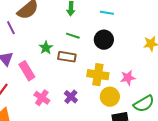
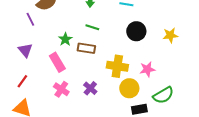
black circle: (104, 40) -> (136, 31), moved
pink rectangle: (27, 71) -> (57, 62), moved

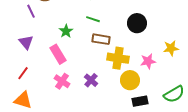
yellow star: (170, 35) -> (171, 48), moved
brown rectangle: (86, 48) -> (101, 39), moved
green semicircle: (163, 95) -> (174, 94), moved

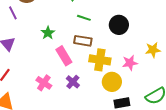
green line: (93, 19) -> (84, 18), moved
pink rectangle: (58, 54) -> (64, 56), moved

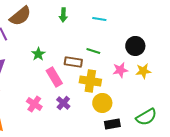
green line: (84, 18) -> (93, 51), moved
black circle: (119, 25) -> (135, 46), moved
pink star: (130, 63) -> (120, 70), moved

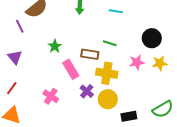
purple cross: (63, 103) -> (87, 91), moved
yellow circle: (102, 103) -> (108, 99), moved

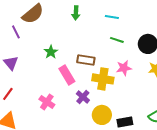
green line: (110, 43) -> (117, 40), moved
pink star: (137, 62) -> (124, 68), moved
yellow circle: (108, 99) -> (102, 115), moved

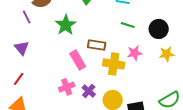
green star: (51, 52) -> (66, 25), moved, size x1.5
purple cross: (83, 97) -> (89, 91), moved
pink cross: (47, 102) -> (67, 87), moved, turned 35

